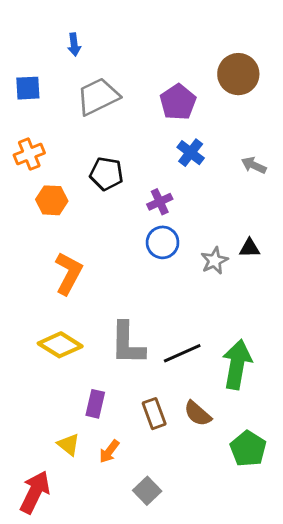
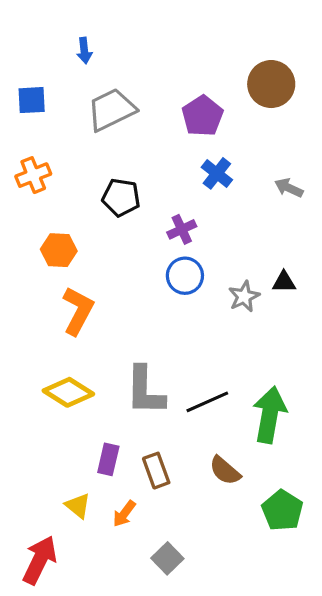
orange hexagon: (52, 200) -> (59, 250), moved
brown rectangle: (154, 414) -> (156, 471), moved

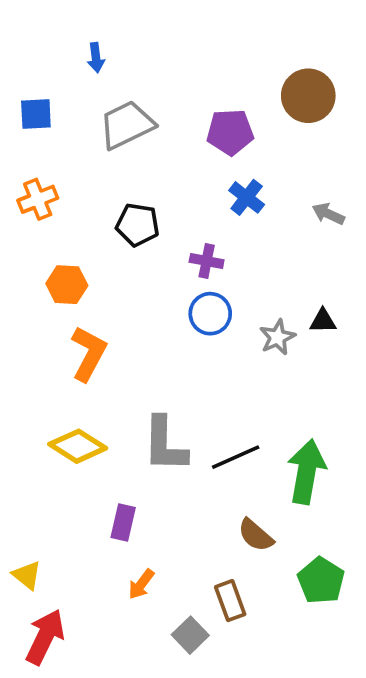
purple pentagon: (203, 116) -> (230, 132), turned 30
purple cross: (182, 229) -> (207, 261), turned 36
brown rectangle: (156, 471) -> (230, 601), moved
yellow triangle: (78, 506) -> (27, 575), moved

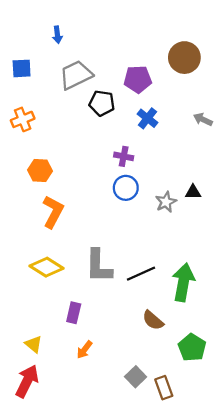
gray arrow: (328, 214) -> (203, 119), moved
black pentagon: (138, 225) -> (102, 103), moved
yellow triangle: (27, 575) -> (33, 344), moved
brown rectangle: (230, 601) -> (164, 388), moved
gray square: (190, 635) -> (136, 377), moved

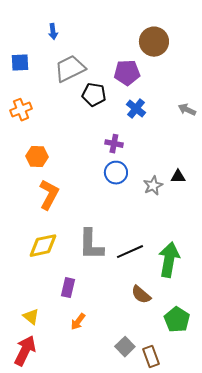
brown circle: (184, 58) -> (154, 42), moved
yellow diamond: (47, 267) -> (43, 246), turned -44

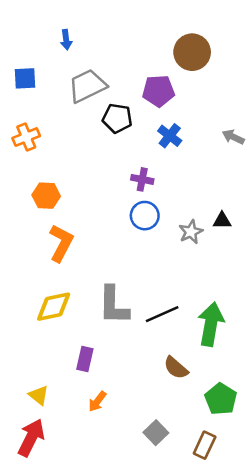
brown rectangle: (151, 357) -> (205, 445), moved, turned 45

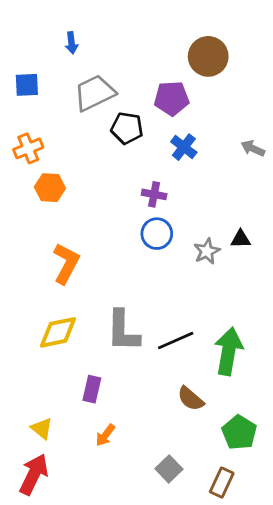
orange hexagon: (46, 196) -> (50, 188), moved

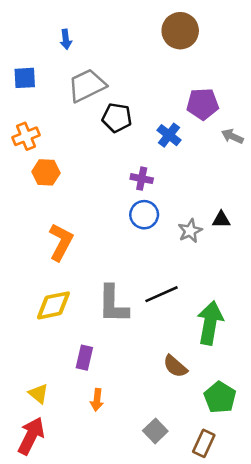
brown circle: (208, 56) -> (180, 31), moved
purple pentagon: (172, 98) -> (203, 104), moved
black line: (176, 340) -> (162, 294), moved
orange arrow: (105, 435) -> (97, 400), turned -30

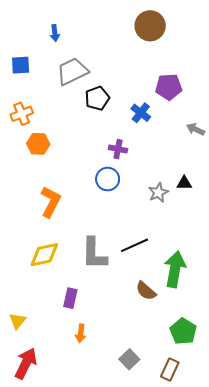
black pentagon: (117, 118) -> (97, 98), turned -30
gray arrow: (232, 136) -> (196, 129), moved
blue circle: (144, 215) -> (108, 179), moved
brown semicircle: (175, 366) -> (146, 291), moved
yellow triangle: (38, 394) -> (17, 321), moved, turned 30

